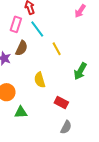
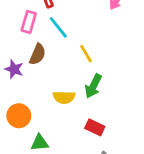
green arrow: (80, 71) -> (93, 86), moved
yellow semicircle: (40, 80) -> (64, 97), turned -70

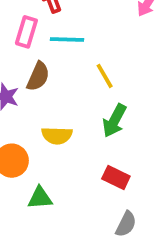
cyan line: (58, 27) -> (67, 40), turned -50
yellow semicircle: (64, 97) -> (57, 135), moved

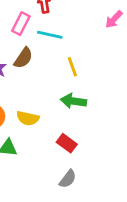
green arrow: (114, 121) -> (73, 101), turned 60
yellow semicircle: (57, 135) -> (28, 118), moved

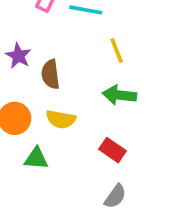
brown semicircle: (23, 58) -> (51, 74), moved, turned 140

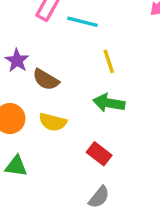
brown semicircle: (51, 74) -> (46, 80), turned -56
green triangle: (36, 158) -> (16, 166), moved

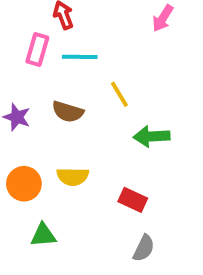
brown semicircle: (46, 80) -> (68, 112), moved
green arrow: (109, 103) -> (152, 136), moved

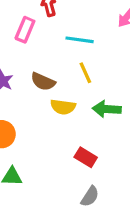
cyan line: (80, 57) -> (80, 40), moved
yellow semicircle: (73, 177) -> (63, 107), moved

